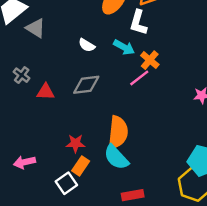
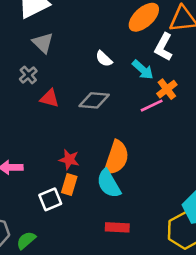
gray triangle: (36, 28) -> (43, 43), moved
orange rectangle: (81, 166) -> (69, 184), turned -30

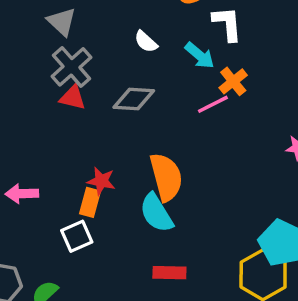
white L-shape: (163, 47) -> (227, 24), turned 148
gray cross: (28, 75) -> (72, 67), moved, size x1.6
orange semicircle: (116, 158) -> (166, 177), turned -32
orange rectangle: (69, 184) -> (90, 202), moved

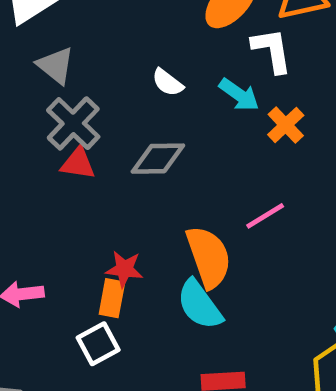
pink line: (213, 104) -> (265, 216), moved

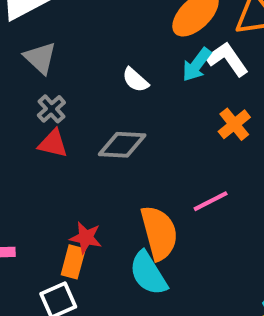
white L-shape: (272, 50) -> (227, 59), turned -30
cyan arrow: (239, 95) -> (197, 65), moved, turned 87
gray cross: (73, 123) -> (51, 109), size x0.6

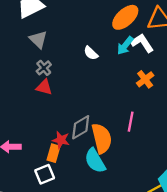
gray diamond: (122, 145) -> (81, 127), moved, turned -35
pink line: (211, 201) -> (131, 122), turned -54

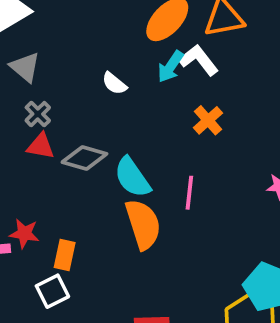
gray diamond: (81, 127) -> (84, 158), moved, turned 50
red star: (61, 140) -> (24, 233), moved
cyan semicircle: (95, 161) -> (132, 177), moved

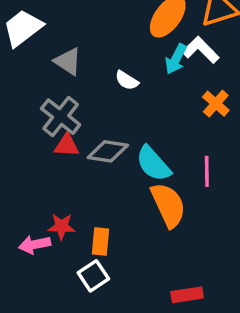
gray triangle: (25, 67) -> (68, 61), moved
gray cross: (38, 114) -> (61, 117), size x1.6

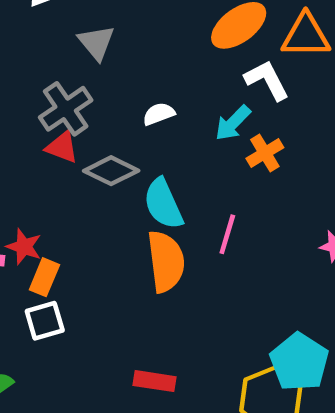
cyan arrow: (176, 59) -> (233, 123), moved
white semicircle: (127, 80) -> (159, 114), moved, turned 110
orange rectangle: (100, 242) -> (44, 277), moved

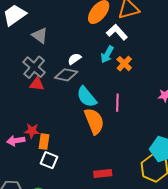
gray diamond: (111, 171) -> (66, 75), moved
white square: (45, 321) -> (49, 160), turned -36

